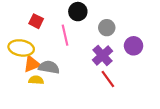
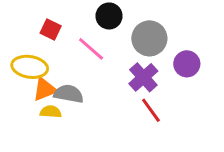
gray circle: (107, 28) -> (149, 38), size x1.5
pink line: (65, 35) -> (91, 49), turned -36

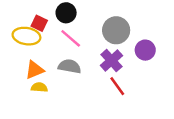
black circle: (109, 16) -> (66, 13), moved
yellow ellipse: (30, 67) -> (26, 36), moved
gray semicircle: (69, 94) -> (70, 66), moved

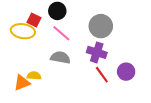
purple circle: (145, 50) -> (126, 72), moved
purple cross: (111, 61) -> (97, 52), turned -30
orange triangle: (35, 70) -> (22, 83), moved

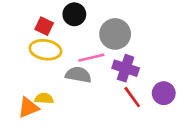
gray circle: (101, 26) -> (115, 34), moved
yellow ellipse: (23, 31) -> (45, 50), moved
pink line: (61, 33) -> (91, 58), moved, turned -54

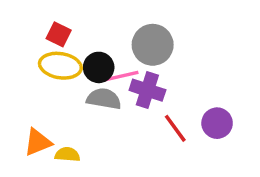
black circle: (74, 14) -> (99, 67), moved
purple cross: (126, 68) -> (147, 90), moved
yellow semicircle: (44, 98) -> (67, 154), moved

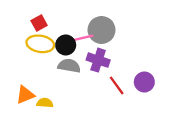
red square: (59, 34) -> (39, 23), turned 35
pink line: (121, 76) -> (82, 38), moved

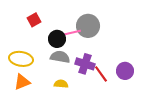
yellow ellipse: (40, 44) -> (21, 59), moved
purple cross: (98, 60) -> (85, 64), moved
yellow semicircle: (45, 103) -> (61, 84), moved

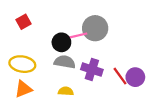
red square: (34, 20) -> (23, 22), moved
red line: (101, 74) -> (120, 76), moved

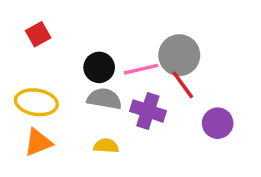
gray circle: (95, 28) -> (179, 55), moved
pink line: (77, 36) -> (141, 69), moved
red line: (120, 76) -> (183, 85), moved

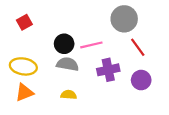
gray circle: (179, 55) -> (124, 19), moved
red line: (183, 85) -> (138, 47), moved
purple cross: (148, 111) -> (108, 70), moved, turned -30

